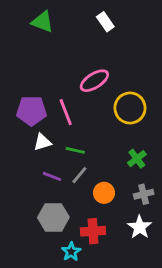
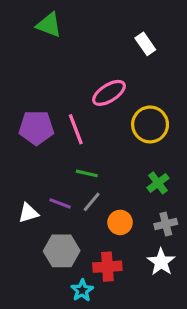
white rectangle: (105, 22) -> (145, 44), moved
white triangle: (42, 142) -> (28, 213), moved

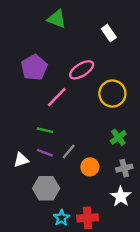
green triangle: (49, 25) -> (57, 19), moved
purple pentagon: (36, 128) -> (34, 67), moved, turned -30
pink line: (76, 129) -> (57, 97), turned 65
green line: (87, 173) -> (45, 130), moved
red cross: (107, 267) -> (88, 218), moved

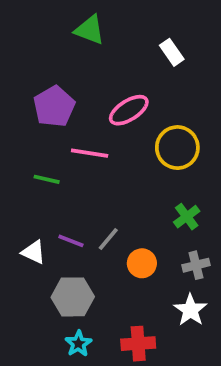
pink line: (57, 97) -> (90, 153), turned 55
green line: (45, 130) -> (47, 179), moved
white triangle: (21, 160) -> (34, 252), turned 42
cyan star: (61, 218) -> (78, 344), moved

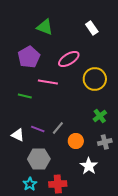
green triangle: (90, 30) -> (45, 27), moved
white star: (190, 310) -> (89, 166), moved
cyan star: (78, 344) -> (30, 184), moved
red cross: (138, 344) -> (58, 184), moved

